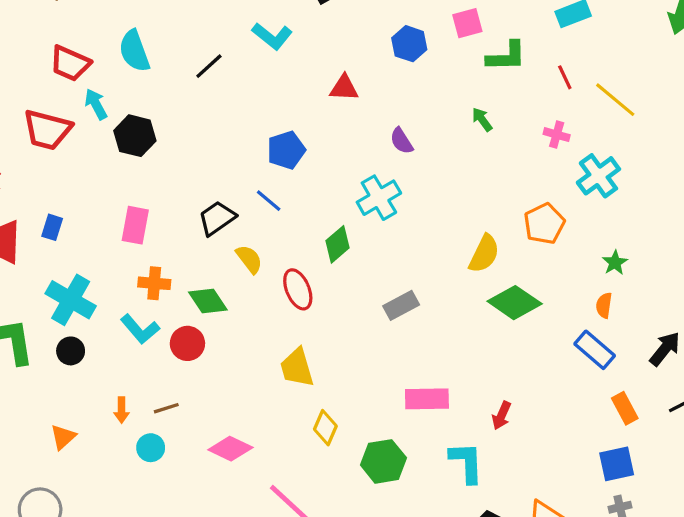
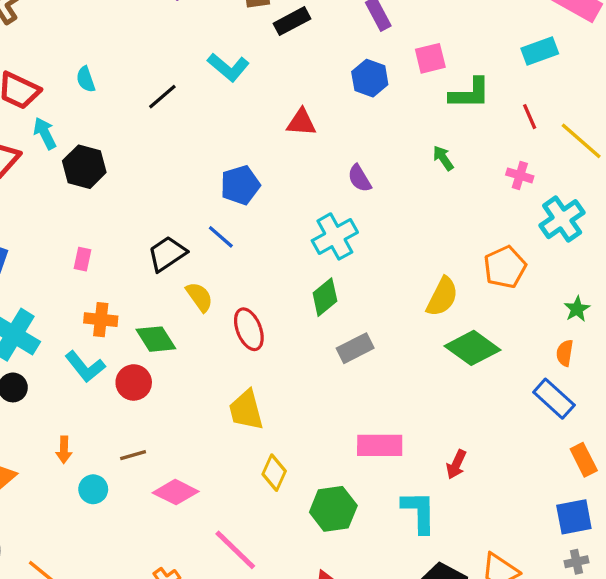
cyan semicircle: (134, 51) -> (86, 79), size x0.6
pink rectangle: (135, 225) -> (83, 259), size x0.6
green diamond: (338, 244) -> (325, 297), moved
brown line: (166, 408) -> (133, 455), moved

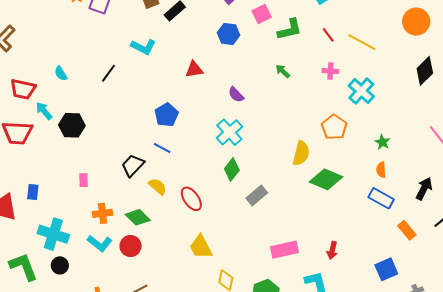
blue square: (574, 517) -> (386, 269), moved

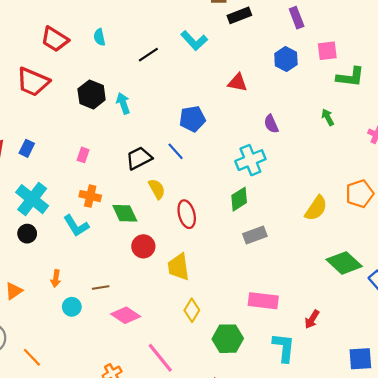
cyan arrow: (44, 111) -> (123, 103), moved
green diamond: (326, 179) -> (344, 263), moved
red circle: (131, 246) -> (143, 246), moved

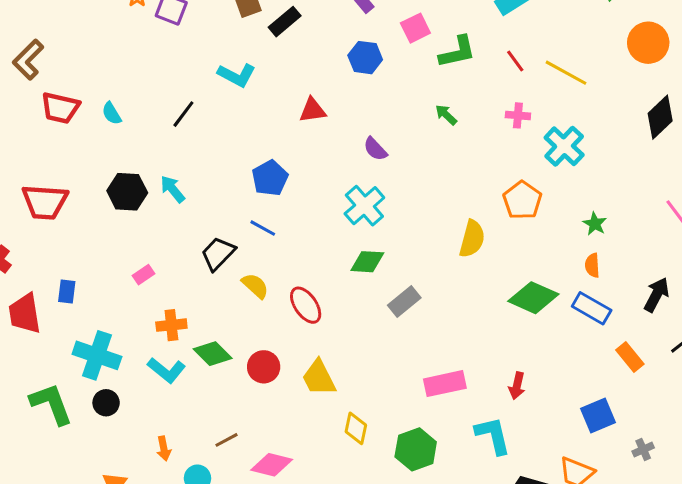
red trapezoid: (55, 39) -> (60, 108), moved
pink rectangle: (83, 155) -> (144, 275), turned 56
green diamond: (239, 199) -> (367, 262), turned 55
green diamond: (125, 213) -> (213, 354), moved

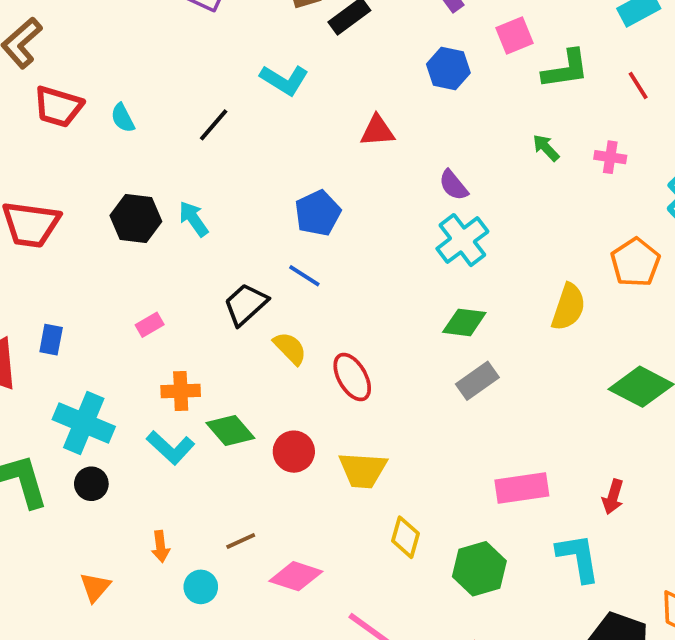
pink cross: (518, 115) -> (610, 157), moved
cyan cross: (364, 206) -> (462, 240), moved
green diamond: (367, 262) -> (464, 322), moved
yellow trapezoid: (319, 378) -> (363, 470), turned -63

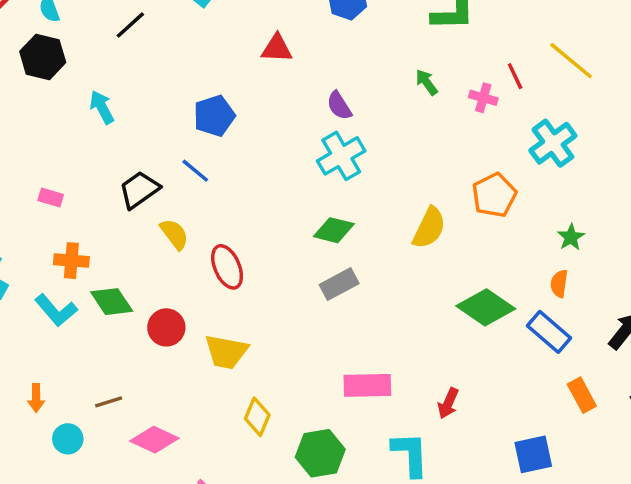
red line: (638, 85) -> (515, 76), moved
black hexagon: (136, 218) -> (43, 57), moved
pink rectangle: (150, 325) -> (51, 198), turned 40

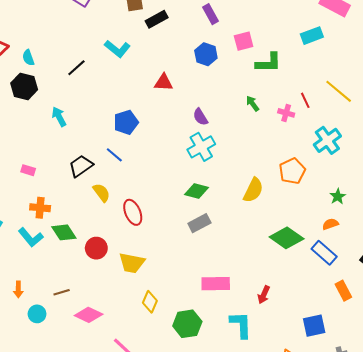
orange semicircle: (559, 284) -> (330, 224), turned 63

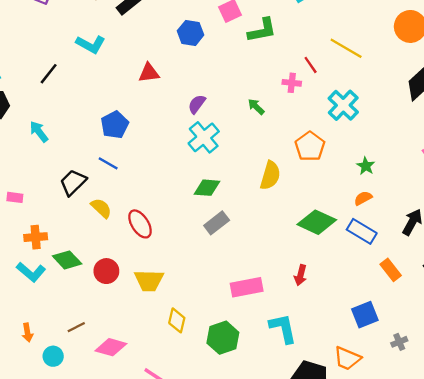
green arrow: (253, 103) -> (256, 107), moved
purple semicircle: (200, 117) -> (197, 104), turned 78
red arrow: (264, 295) -> (300, 275), moved

